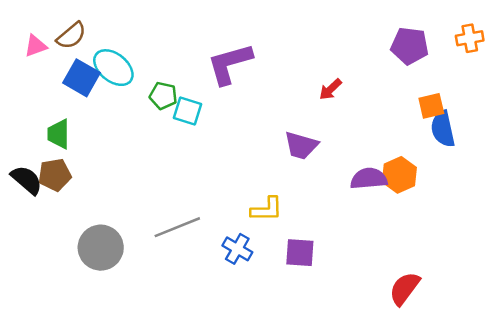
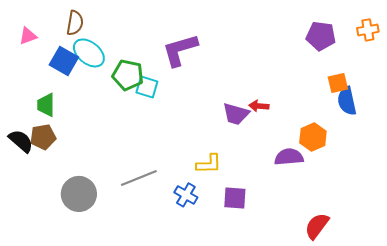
brown semicircle: (71, 36) -> (75, 23), moved, turned -40
red arrow: (330, 89) -> (259, 106), moved, turned 48
green pentagon: (163, 96) -> (128, 75), size x1.4
purple semicircle: (369, 179) -> (289, 157), moved

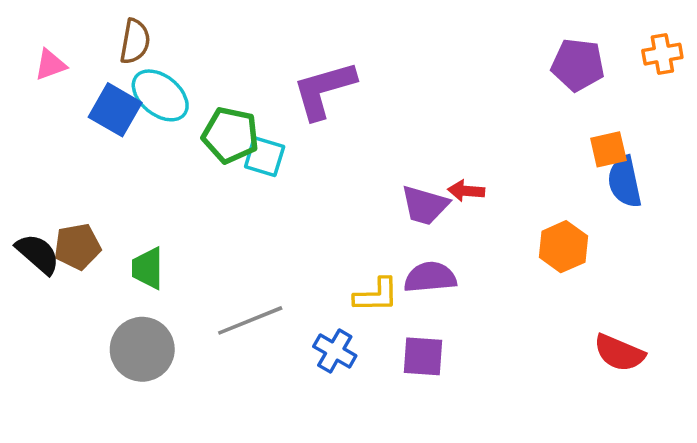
green trapezoid: (46, 105) -> (148, 268), moved
purple semicircle: (289, 157) -> (430, 277), moved
red semicircle: (317, 226) -> (619, 353), moved, turned -104

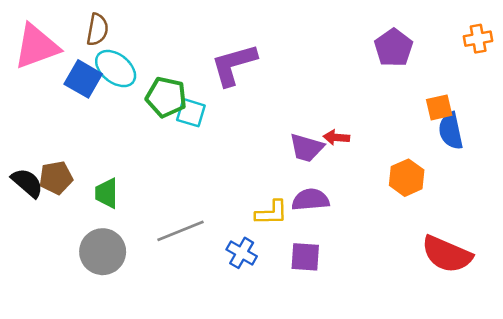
pink triangle: (50, 65) -> (36, 46), size x2.0
purple pentagon: (578, 65) -> (394, 48), moved, turned 30
red semicircle: (619, 353) -> (447, 254), size x1.4

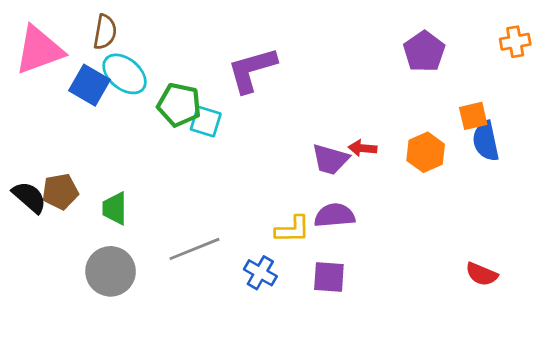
orange hexagon: (407, 178) -> (426, 152), moved
red semicircle: (447, 254) -> (482, 274), size x0.6

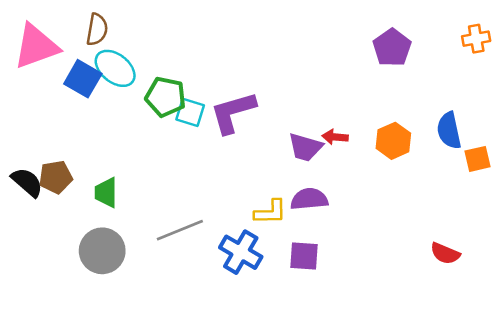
purple L-shape: (252, 70) -> (233, 112), moved
orange square: (473, 116) -> (477, 159), moved
blue cross: (260, 273) -> (241, 252), size x1.4

